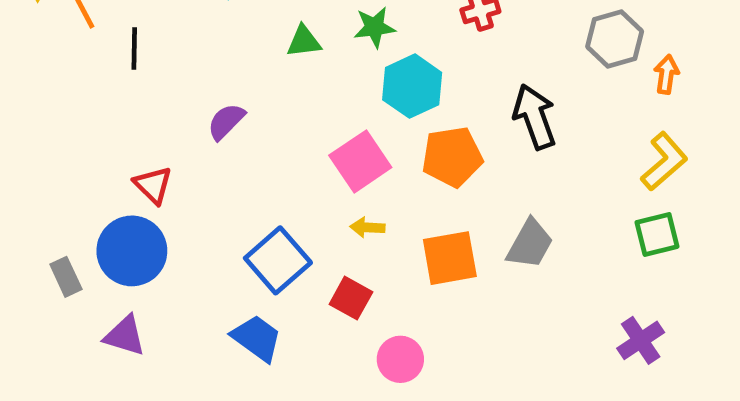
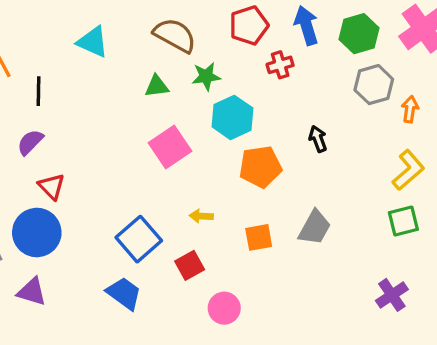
black arrow: (535, 117) -> (318, 139), size x0.6
purple semicircle: (226, 121) -> (30, 142), moved
pink square: (360, 161) -> (170, 147), moved
orange square: (450, 258) -> (259, 237), size x0.7
red square: (351, 298) -> (190, 265), turned 32

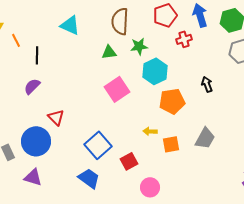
brown semicircle: (175, 35) -> (120, 21), turned -116
red triangle: (52, 186) -> (56, 117), moved
yellow arrow: (201, 216) -> (150, 131), moved

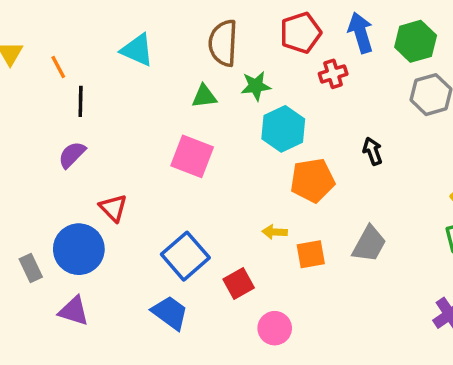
orange line: (16, 40) -> (58, 67), moved
pink square: (117, 89) -> (192, 156), moved, turned -35

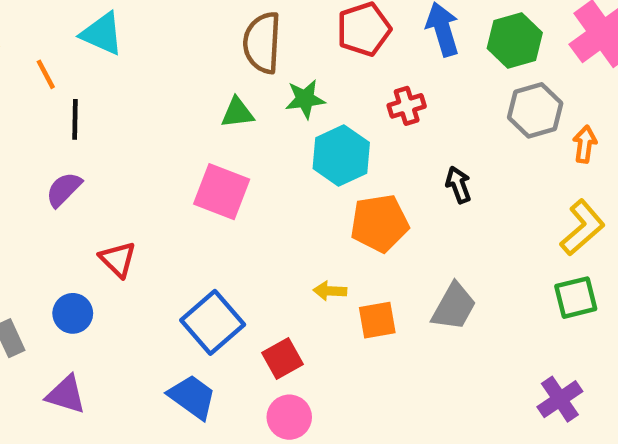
cyan triangle: (137, 50) -> (102, 34), moved
red cross: (333, 74) -> (407, 106), moved
blue circle: (79, 249) -> (73, 313), size x0.6
pink circle: (275, 328) -> (289, 417), moved

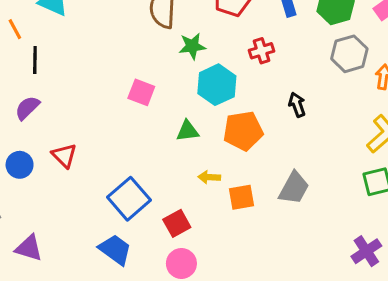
green triangle: (237, 113) -> (188, 131), moved
pink square: (222, 192) -> (141, 92), moved, size x0.7
blue circle: (73, 313) -> (20, 165), moved

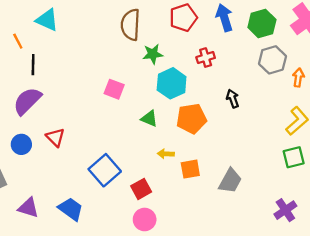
purple semicircle: (27, 108) -> (27, 101), size x1.5
green triangle: (188, 131) -> (149, 119), turned 30
gray trapezoid: (294, 188) -> (230, 181), moved
blue trapezoid: (115, 250) -> (71, 209), moved

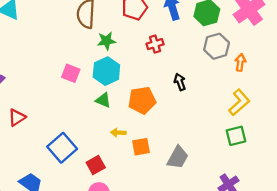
cyan hexagon: (172, 83) -> (106, 71), moved
red triangle: (55, 137) -> (17, 118), turned 42

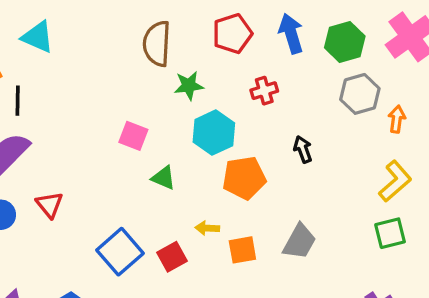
cyan hexagon: (106, 71) -> (214, 133), moved
green triangle: (103, 100) -> (164, 178), moved
red triangle: (17, 118) -> (49, 205), turned -36
gray trapezoid: (178, 157) -> (299, 242), moved
red square: (96, 165) -> (172, 257), moved

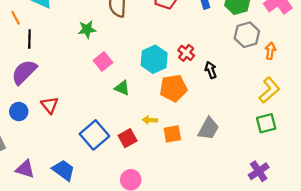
green star: (189, 86) -> (87, 29), moved
red cross: (264, 91) -> (186, 53), moved, turned -35
pink square: (133, 136) -> (103, 61), turned 30

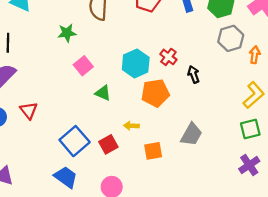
orange square: (172, 134) -> (153, 151), moved
blue trapezoid: (64, 170) -> (66, 177), moved
purple cross: (259, 171) -> (249, 165), moved

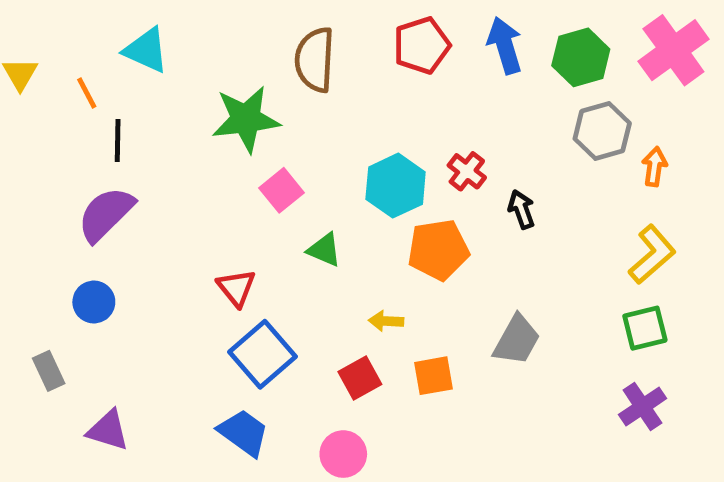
green star: (67, 33) -> (246, 119), size x1.6
red triangle: (29, 110) -> (236, 288), moved
red square: (108, 144) -> (360, 378), moved

